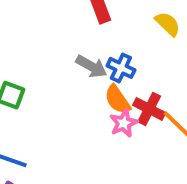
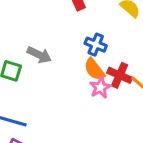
gray arrow: (91, 66) -> (39, 55), moved

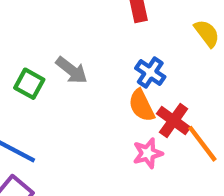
pink star: (100, 87) -> (148, 153), moved

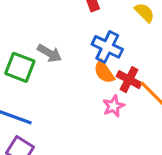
blue cross: (150, 73) -> (107, 47), size x1.4
green square: (29, 84) -> (20, 67), size x1.4

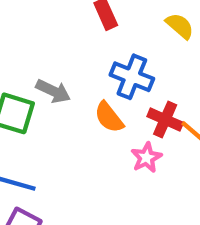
orange semicircle: (104, 72) -> (109, 117), moved

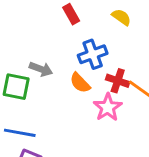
blue cross: (132, 77) -> (93, 54), turned -36
pink star: (146, 158) -> (108, 107), size x1.4

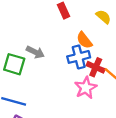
blue cross: (93, 54) -> (79, 57), moved
orange semicircle: (80, 83) -> (84, 40), moved

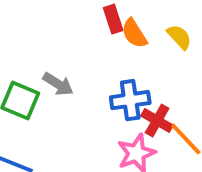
orange semicircle: (84, 40) -> (134, 33), moved

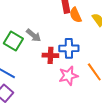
red cross: (157, 121) -> (50, 55), moved, turned -35

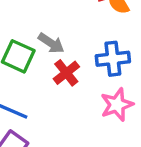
red cross: (50, 55) -> (66, 73), moved, turned -35

